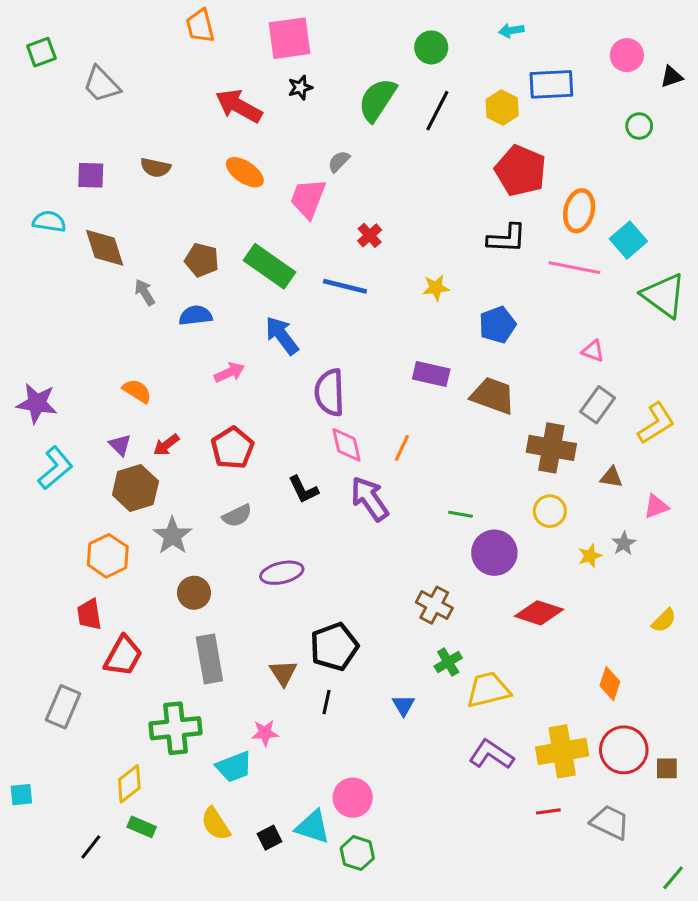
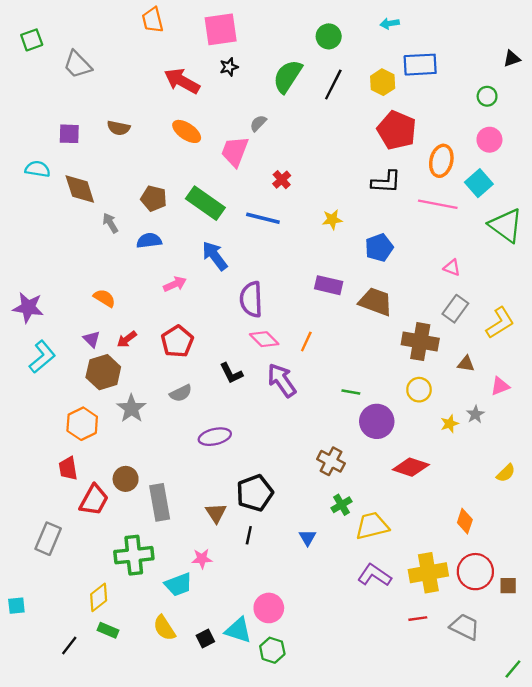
pink circle: (627, 55) -> (489, 140), moved
pink diamond: (346, 445) -> (264, 339), turned -32
brown circle: (194, 593) -> (126, 479), moved

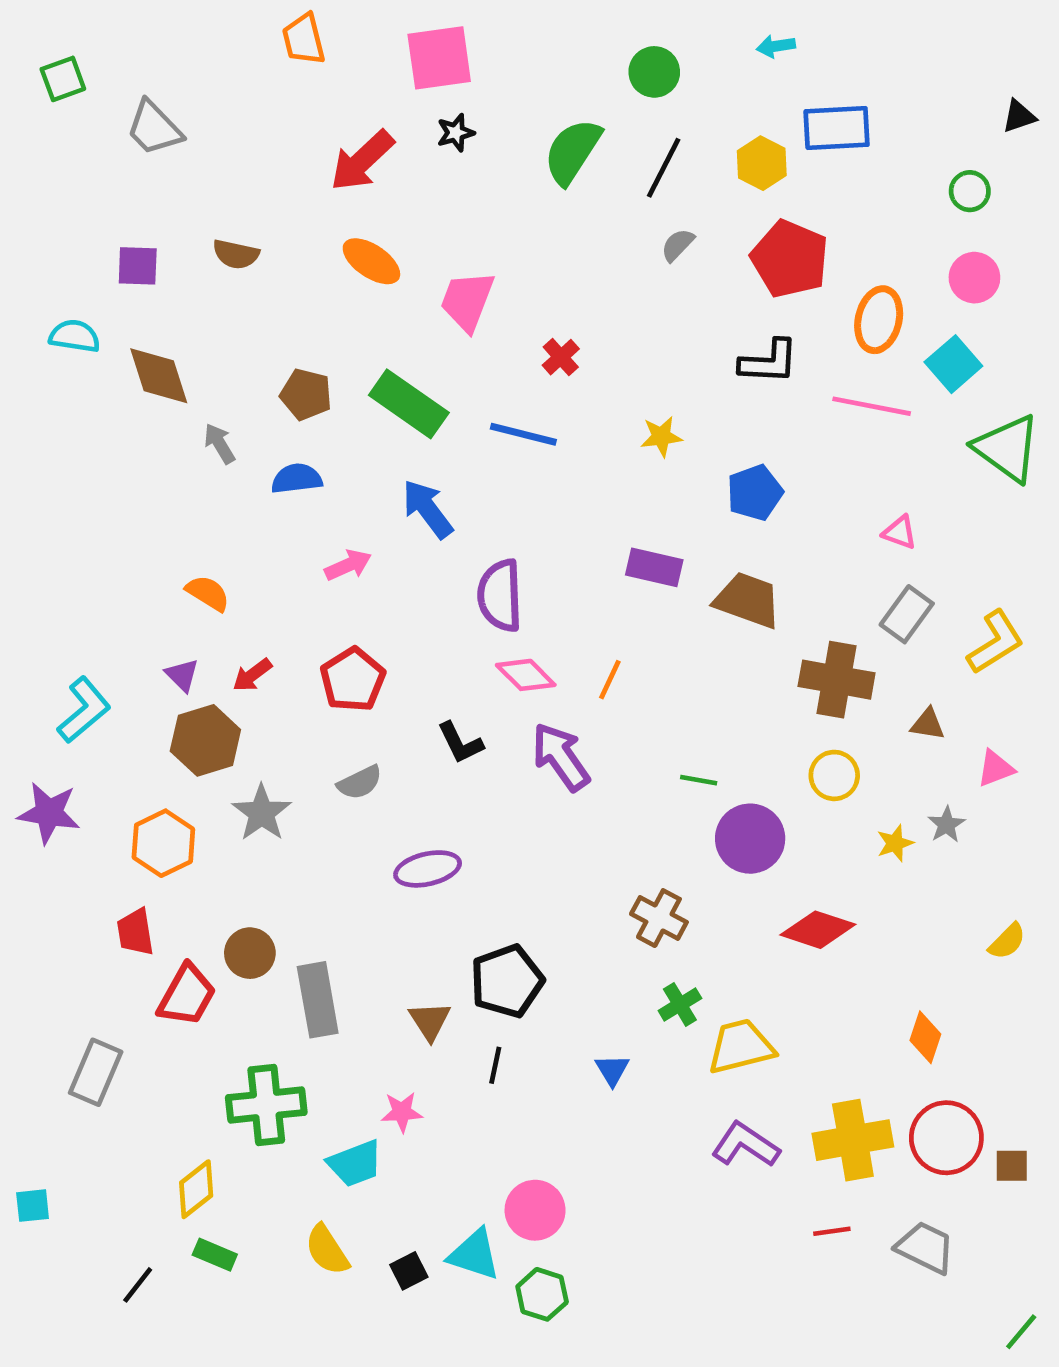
red arrow: (182, 81) -> (362, 161), turned -72
gray semicircle: (258, 123) -> (678, 245), moved
purple star: (28, 308) -> (49, 813), moved

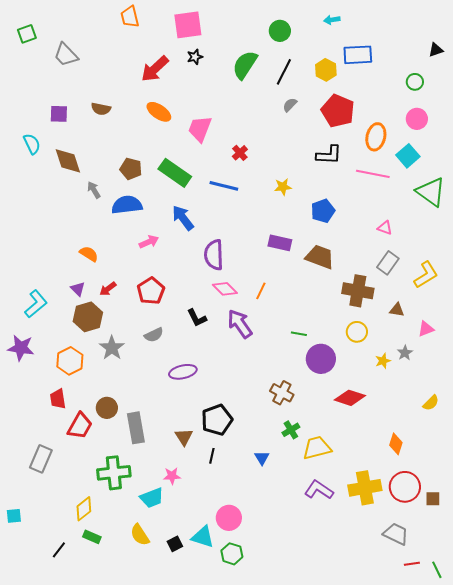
cyan semicircle: (75, 336) -> (32, 144), turned 55
blue semicircle: (297, 479) -> (127, 205), size x1.4
red line: (832, 1231) -> (412, 564), moved
green line: (1021, 1332) -> (437, 570), turned -66

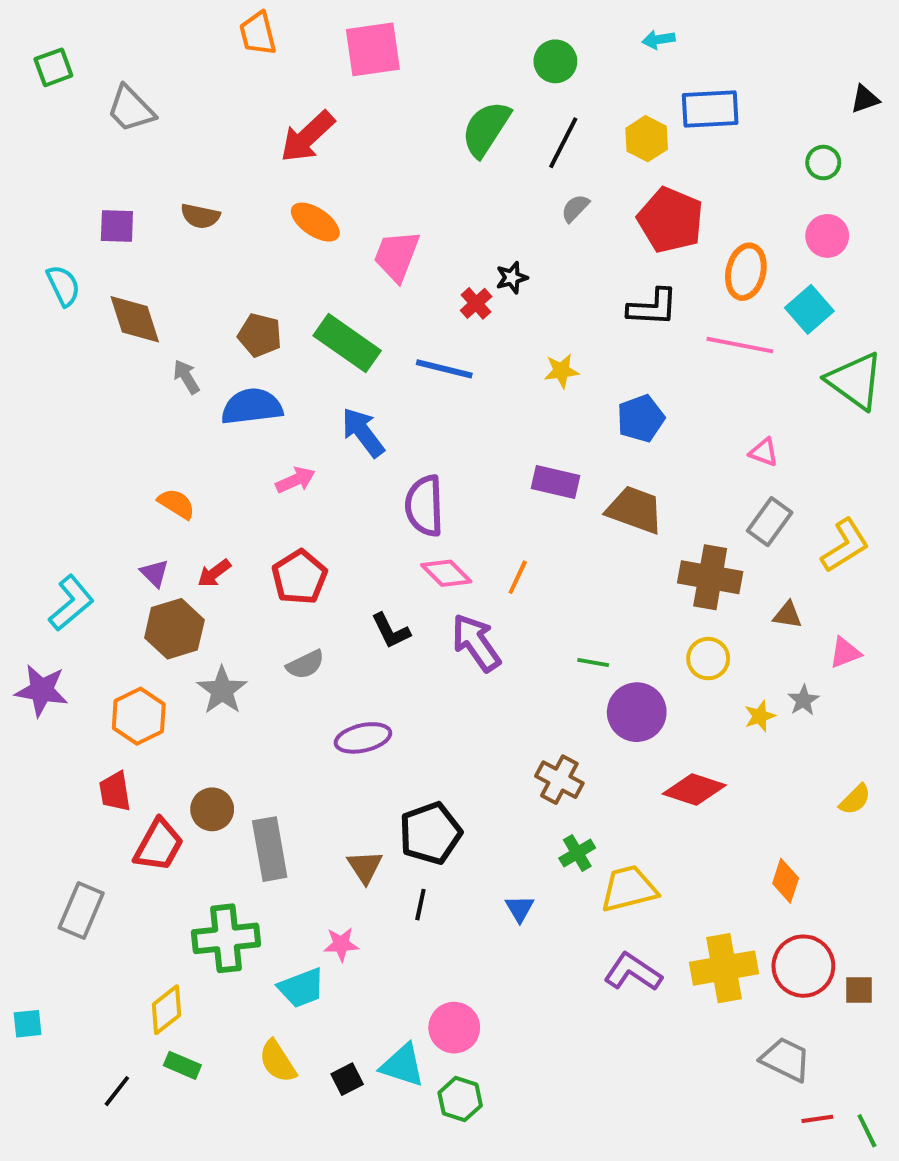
black star: (195, 57) -> (512, 278), moved

